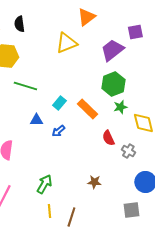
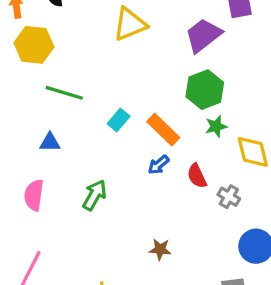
blue triangle: (36, 120) -> (50, 142), moved
blue arrow: (58, 131) -> (159, 165), moved
brown star: (94, 182) -> (160, 249), moved
green arrow: (44, 184) -> (95, 195), moved

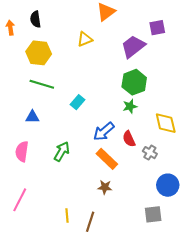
yellow triangle: (130, 24) -> (85, 39), size x0.7
yellow hexagon: (34, 45) -> (39, 53), moved
green star: (216, 126) -> (130, 106), moved
orange rectangle: (163, 130) -> (107, 159), moved
blue arrow: (159, 165) -> (104, 132), size x1.5

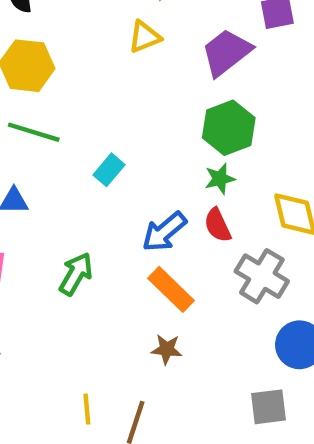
yellow triangle: (85, 39) -> (144, 37), moved
red semicircle: (129, 139) -> (218, 225), moved
gray cross: (150, 153) -> (262, 276), size x1.6

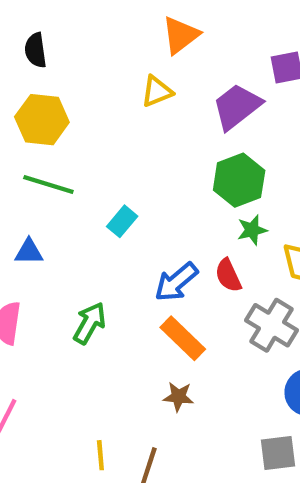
green star: (220, 179) -> (252, 230), moved

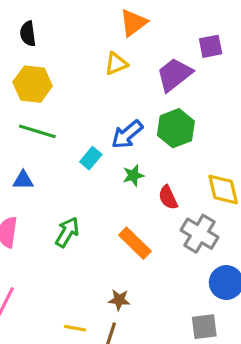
green star: (252, 230) -> (133, 175), moved
blue arrow: (176, 282) -> (127, 134), moved
brown star: (178, 397) -> (119, 300), moved
yellow line: (100, 455) -> (75, 328), turned -75

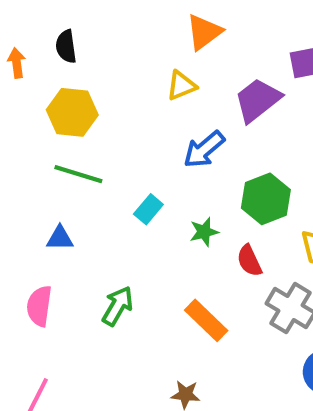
green hexagon: (176, 128) -> (266, 199), moved
blue arrow: (127, 134) -> (204, 149), moved

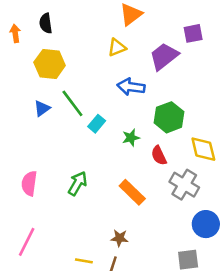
blue arrow: (204, 149) -> (131, 87), turned 48
green line: (78, 174) -> (72, 103), moved, turned 36
blue triangle: (60, 238) -> (42, 108), moved, turned -36

